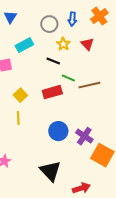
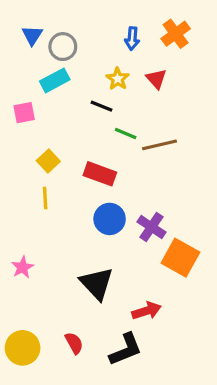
gray circle: (49, 24) -> (63, 47), moved
red rectangle: (52, 92) -> (100, 174), moved, turned 36

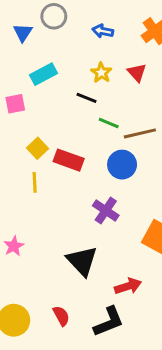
blue arrow: (132, 39) -> (103, 31), moved, turned 96
gray circle: (63, 47) -> (54, 16), moved
red rectangle: (100, 174) -> (69, 160), moved
blue circle: (110, 219) -> (122, 165), moved
purple cross: (151, 227) -> (106, 211), moved

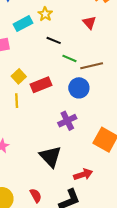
yellow star: (101, 73) -> (45, 14), moved
red rectangle: (69, 160) -> (41, 85), turned -42
purple cross: (106, 211) -> (67, 121), turned 30

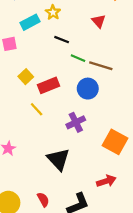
brown line: (92, 66) -> (101, 66), turned 30
yellow line: (17, 101) -> (37, 109), moved, turned -40
red arrow: (83, 174) -> (106, 181), moved

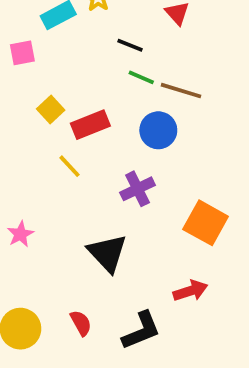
black line: (62, 40) -> (130, 45), moved

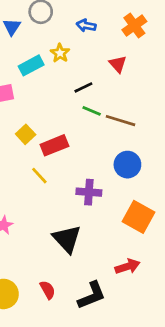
black line: (130, 45) -> (83, 87), turned -48
blue circle: (158, 130) -> (127, 165), moved
purple cross: (138, 189) -> (89, 192), turned 30

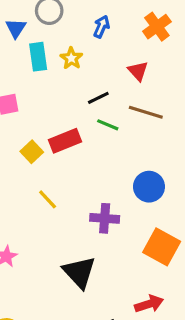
blue arrow: (86, 26) -> (101, 27), turned 102
cyan rectangle: (31, 65) -> (38, 57), moved, turned -70
brown line: (121, 121) -> (146, 112), moved
red rectangle: (54, 145) -> (65, 141), moved

